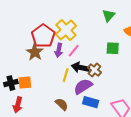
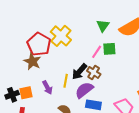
green triangle: (108, 15) -> (103, 26), moved
purple arrow: (59, 50) -> (47, 87), moved, turned -32
pink line: (74, 51) -> (97, 52), moved
black arrow: (80, 68) -> (79, 72), turned -54

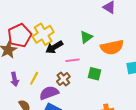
green square: (109, 49) -> (95, 74), moved
pink line: (97, 52) -> (72, 60), turned 32
black arrow: (79, 72) -> (54, 47), moved

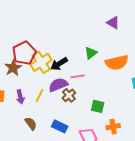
yellow cross: (43, 34) -> (41, 62), moved
green square: (95, 74) -> (98, 106), moved
purple semicircle: (49, 93) -> (58, 85), moved

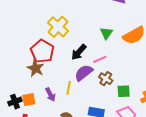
yellow cross: (41, 62) -> (58, 27), moved
brown cross: (69, 95) -> (106, 79), moved
green square: (98, 106) -> (124, 91), moved

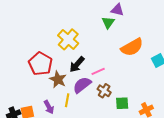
yellow cross: (58, 27) -> (68, 39), moved
green triangle: (106, 33) -> (108, 22), moved
brown star: (36, 68) -> (58, 79), moved

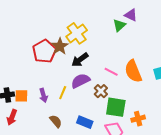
orange semicircle: (132, 47) -> (133, 71), moved, turned 85
pink line: (98, 71) -> (111, 72), moved, turned 40
brown star: (58, 79) -> (60, 46), moved
green square: (122, 103) -> (116, 107), size x1.5

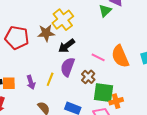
brown star: (60, 46) -> (46, 33), turned 30
red pentagon: (44, 51) -> (17, 38), moved, turned -30
purple semicircle: (80, 81) -> (68, 67), turned -42
orange cross: (138, 119) -> (116, 101), moved

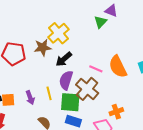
brown cross: (88, 77) -> (87, 89), size x1.6
yellow line: (50, 79) -> (49, 93), turned -32
green square: (103, 93) -> (70, 102), moved

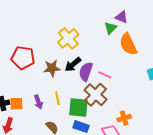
brown star: (43, 47) -> (52, 68), moved
orange semicircle: (118, 67) -> (128, 44), moved
purple semicircle: (66, 80) -> (86, 72), moved

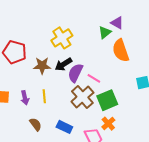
green square: (78, 108) -> (107, 100), moved, turned -35
orange cross: (124, 118) -> (108, 124), turned -32

